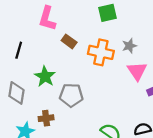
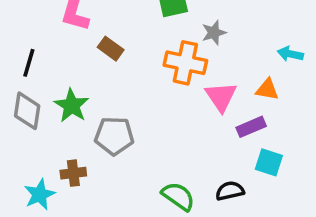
gray star: (129, 46) -> (214, 33), moved
orange cross: (101, 52) -> (185, 63), moved
gray diamond: (16, 93) -> (27, 111), moved

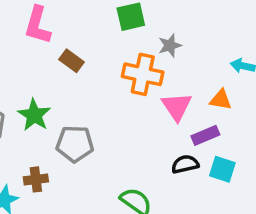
black semicircle: (230, 191) -> (185, 164), moved

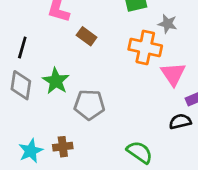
gray star: (170, 45) -> (168, 24), turned 30
brown cross: (36, 179) -> (63, 147), moved

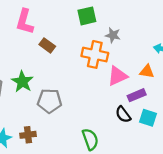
pink triangle: (173, 74) -> (117, 76), turned 40
black semicircle: (180, 121) -> (123, 114), turned -114
green semicircle: (140, 152) -> (90, 139), turned 35

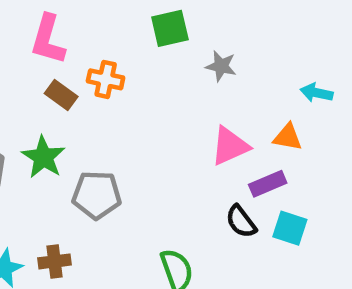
brown rectangle: (47, 45) -> (61, 95), moved
orange cross: (95, 54) -> (106, 79), moved, size x0.7

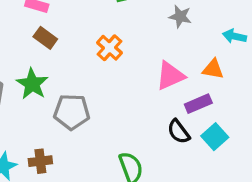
gray star: (221, 66) -> (180, 16), moved
orange cross: (106, 79) -> (109, 48), moved, turned 30
cyan square: (290, 228) -> (215, 137), turned 30

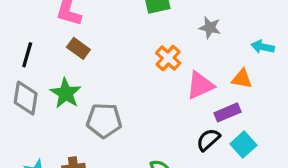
orange cross: (109, 48) -> (168, 58), moved
black semicircle: (179, 132) -> (208, 140), turned 85

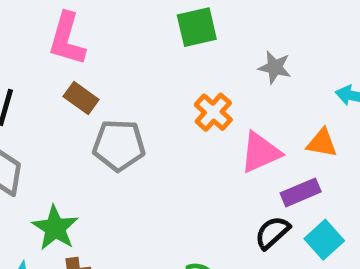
green star: (66, 93) -> (55, 228), moved
gray pentagon: (104, 120) -> (119, 145), moved

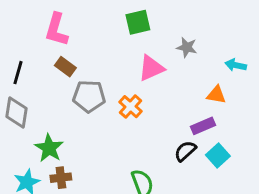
orange cross: (213, 112) -> (130, 107), moved
pink triangle: (261, 152) -> (151, 68), moved

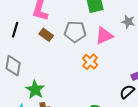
black line: (18, 73) -> (15, 30), moved
gray pentagon: (89, 96) -> (75, 32), moved

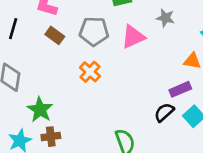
orange cross: (90, 62) -> (90, 72), moved

